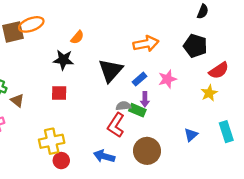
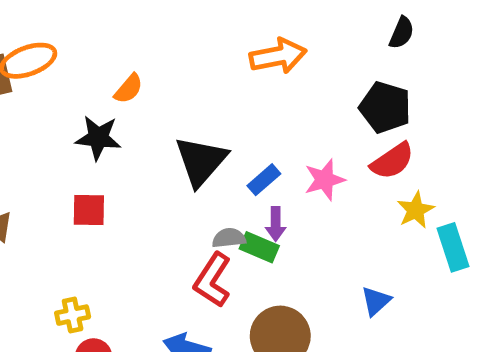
orange arrow: (146, 44) -> (278, 56), moved
red semicircle: (219, 70) -> (392, 161), moved
cyan rectangle: (226, 132) -> (453, 247), moved
yellow cross: (52, 141) -> (73, 315), size x0.6

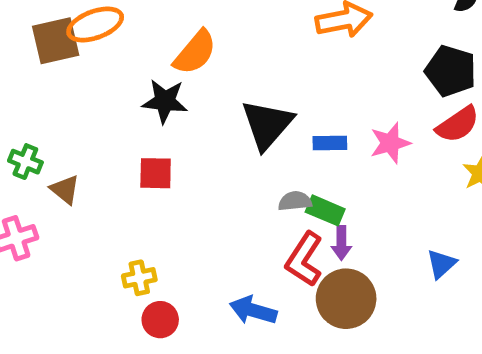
orange semicircle: (129, 89) -> (195, 52), size x1.5
blue rectangle: (264, 180) -> (330, 143), turned 40
purple arrow: (276, 224) -> (341, 243), moved
red L-shape: (213, 280) -> (304, 259), moved

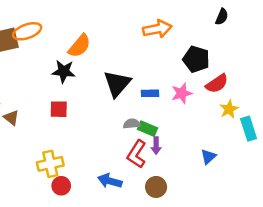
black pentagon: (451, 71) -> (196, 59), moved
yellow cross: (139, 278) -> (50, 164), size x1.5
brown circle: (346, 299) -> (156, 187), moved, size x0.7

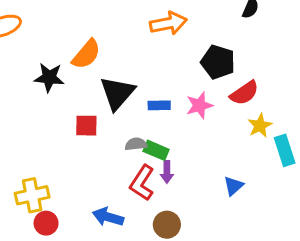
orange semicircle: (79, 46) -> (86, 54), moved
red square: (59, 109) -> (86, 126), moved

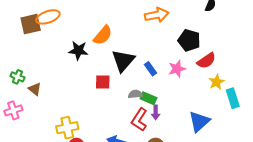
blue rectangle: (159, 105) -> (151, 69), turned 56
blue triangle: (233, 186) -> (199, 122), size x1.6

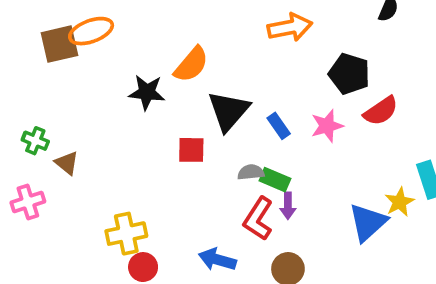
yellow star: (217, 82) -> (399, 202), moved

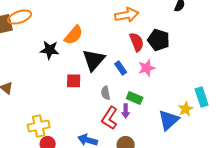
red semicircle: (381, 111) -> (137, 42), moved, turned -78
gray semicircle: (251, 172) -> (106, 93), turned -96
green rectangle: (275, 180) -> (135, 98), moved

